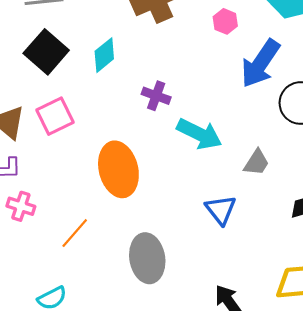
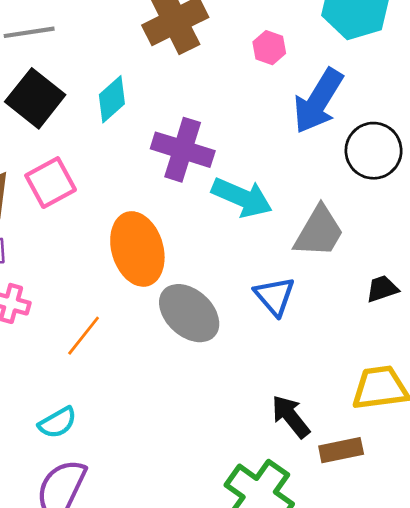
purple cross: (156, 96) -> (183, 150), size x1.6
gray trapezoid: (256, 163) -> (319, 232), size x1.5
gray ellipse: (147, 258) -> (189, 313), moved, turned -36

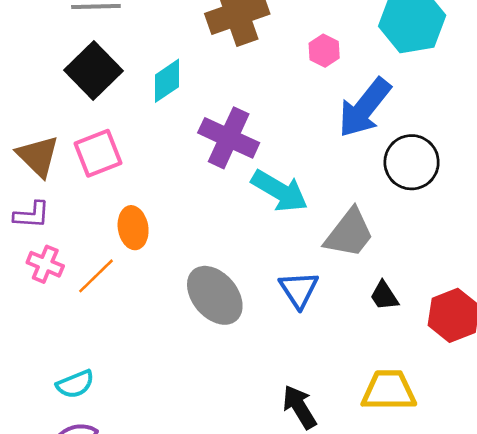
orange ellipse: (137, 249) -> (133, 228), moved, size x0.6
black trapezoid: (382, 289) -> (384, 296), moved, turned -112
orange line: (84, 336) -> (96, 276), moved

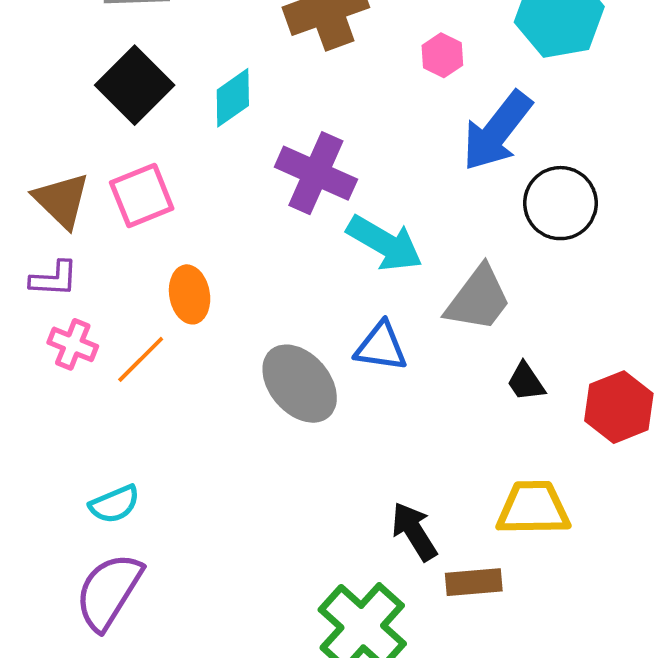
blue triangle: (299, 290) -> (381, 347), moved, turned -48

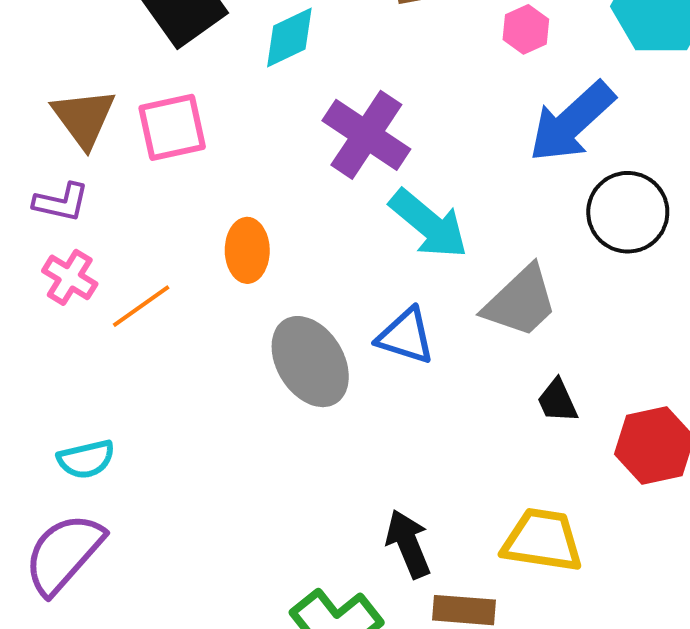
orange ellipse: (190, 294) -> (247, 250), moved

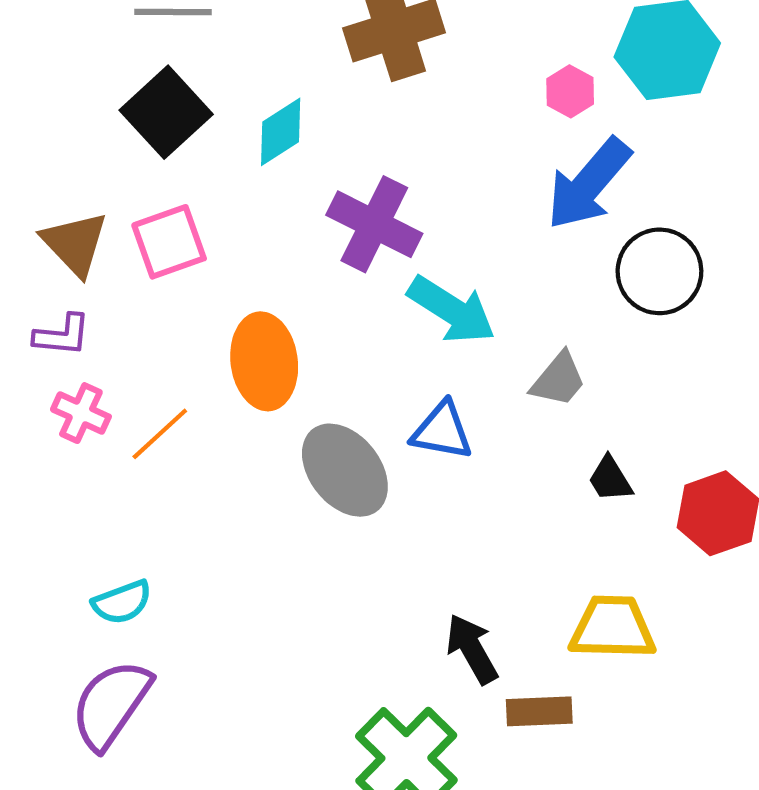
pink hexagon: (526, 29) -> (570, 91), moved
orange ellipse: (247, 250) -> (264, 361), size x1.4
gray trapezoid: (521, 302) -> (558, 380), size x0.7

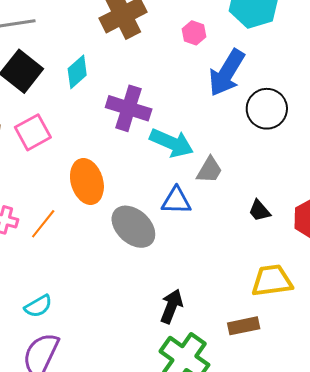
pink hexagon: (570, 91) -> (194, 33), moved
gray trapezoid: (558, 380) -> (210, 170), moved
black arrow: (472, 649) -> (171, 306), moved, turned 60

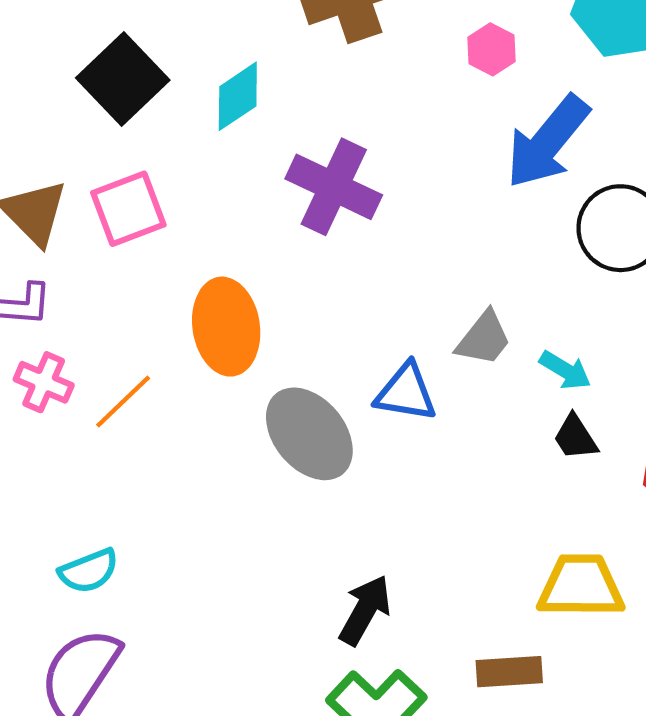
cyan arrow: (172, 143) -> (565, 370), moved, size x0.6

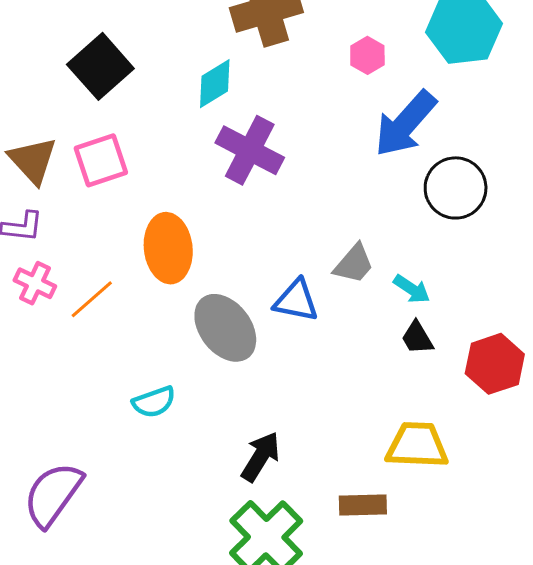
cyan diamond: (238, 96) -> (215, 84), moved
cyan semicircle: (89, 571) -> (154, 402), moved

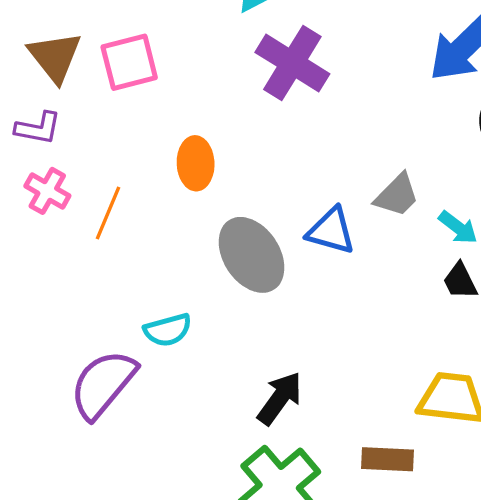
orange ellipse: (168, 248) -> (196, 163), size x0.7
orange line: (92, 299) -> (108, 213), turned -30
purple semicircle: (53, 494) -> (103, 384), moved

